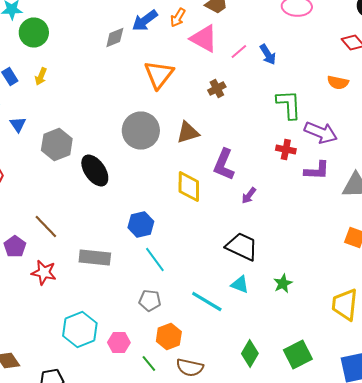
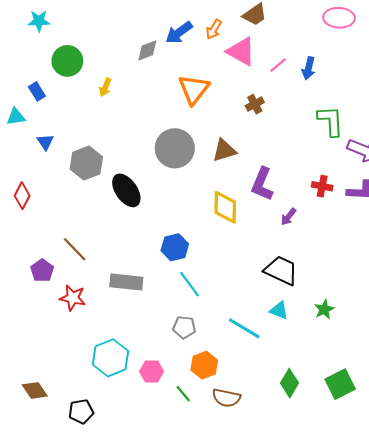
green circle: (34, 32) -> (67, 61), moved
blue arrow: (268, 54) -> (308, 68), turned 45
yellow arrow: (41, 76) -> (105, 87), moved
red cross: (286, 150) -> (322, 186), moved

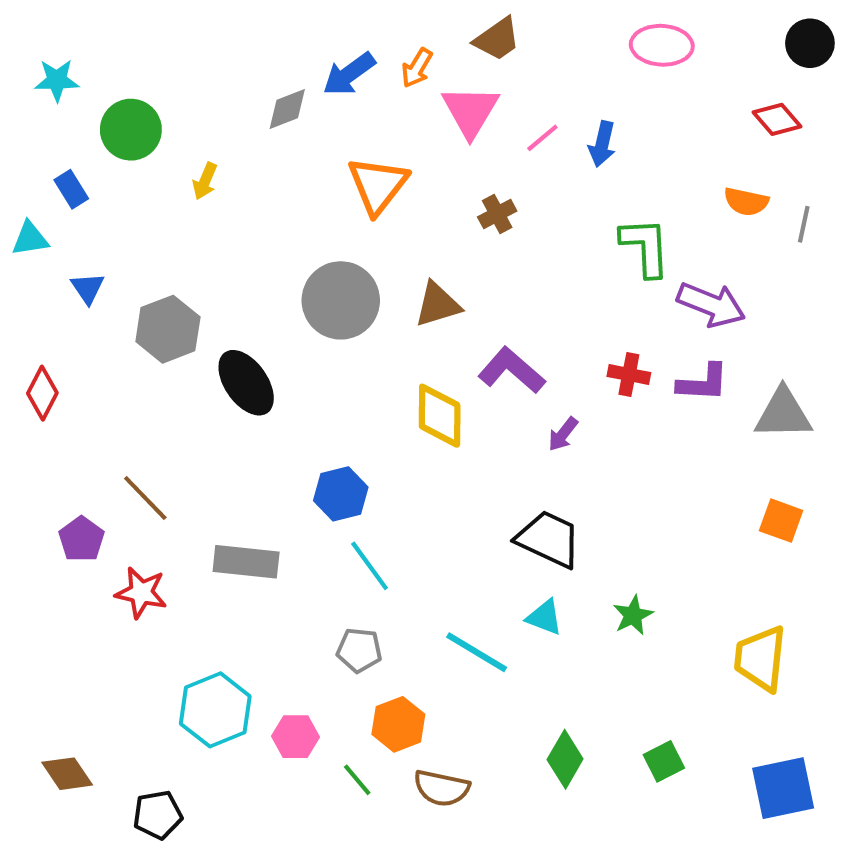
cyan star: (39, 21) -> (57, 80), moved
pink triangle: (241, 51) -> (470, 111), turned 32
purple L-shape: (262, 184) -> (512, 370), turned 108
green square: (340, 384) -> (664, 761), size x0.7

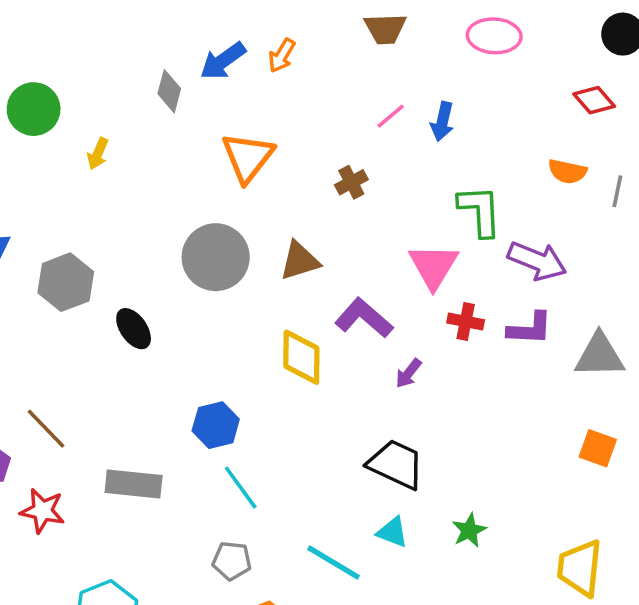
brown trapezoid: (497, 39) -> (385, 29), moved, turned 33
gray diamond: (287, 109) -> (169, 91), turned -54
pink triangle: (470, 111) -> (433, 266), moved
black ellipse: (246, 383) -> (134, 329), size x0.7

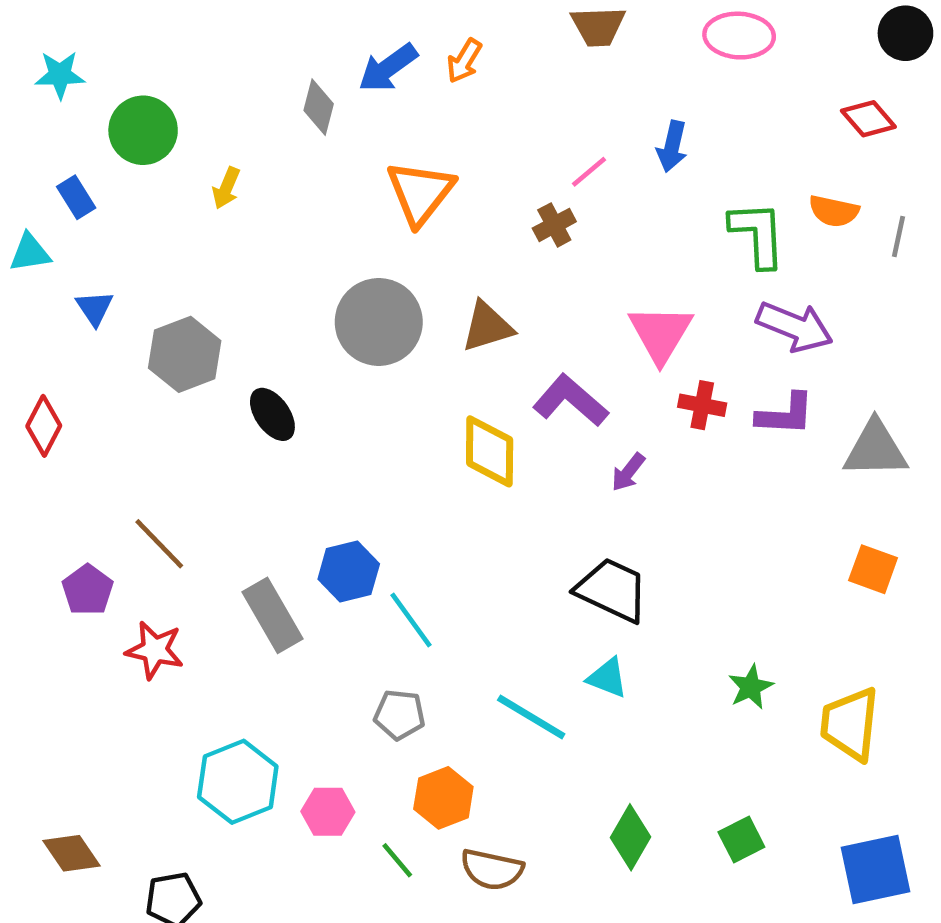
pink line: (391, 116) -> (589, 172), moved
green L-shape: (480, 211) -> (758, 234), moved
blue hexagon: (216, 425) -> (349, 571), moved
gray rectangle: (134, 484) -> (272, 615), turned 54
green star: (469, 530) -> (751, 687), moved

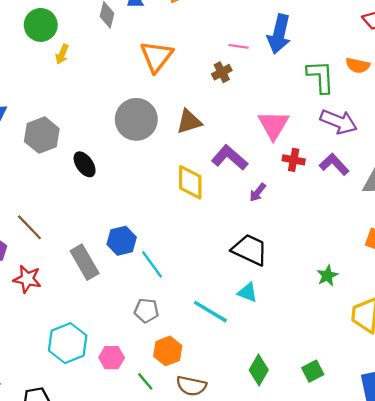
green circle: (143, 130) -> (41, 25), moved
blue arrow: (672, 146) -> (279, 34), size x1.6
pink line: (589, 172) -> (239, 46), turned 48
purple L-shape: (785, 414) -> (334, 164), turned -136
green star: (751, 687) -> (327, 276), moved

